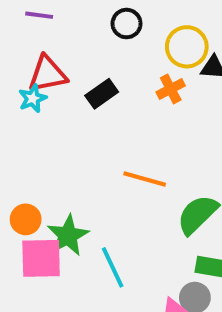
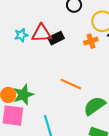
red triangle: (47, 74) -> (42, 33), moved
green star: (68, 235) -> (23, 95), moved

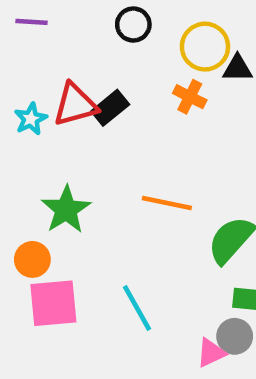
orange cross: (91, 41) -> (190, 97), turned -32
green star: (23, 95) -> (66, 210), moved

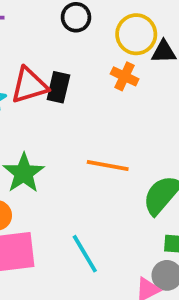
black rectangle: (110, 108) -> (58, 87), turned -36

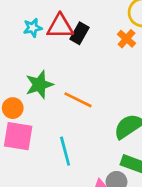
orange line: (108, 166) -> (78, 100), moved

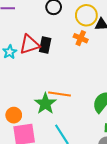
green star: (39, 85) -> (45, 104), moved

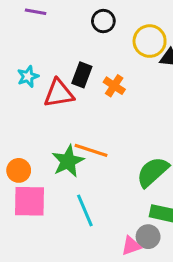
orange cross: (81, 38) -> (114, 86), moved
red triangle: (29, 44) -> (59, 93), moved

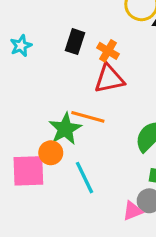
red triangle: (59, 93) -> (109, 79), moved
orange circle: (19, 170) -> (51, 153), moved

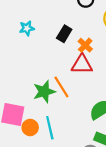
orange line: (88, 117) -> (61, 87), turned 30
orange circle: (51, 153) -> (30, 128), moved

